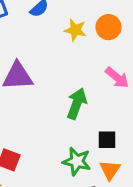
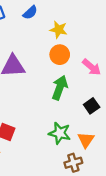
orange circle: (108, 27) -> (60, 55), moved
black square: (107, 140) -> (92, 106), moved, turned -35

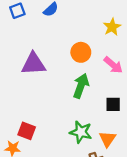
yellow star: (59, 30) -> (112, 27), moved, turned 30
black square: (92, 106) -> (113, 104), turned 35

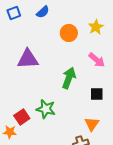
orange circle: (81, 52) -> (69, 33), moved
red square: (27, 131) -> (22, 117), turned 35
green star: (81, 132) -> (46, 109), moved

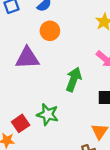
orange circle: (69, 33) -> (50, 31), moved

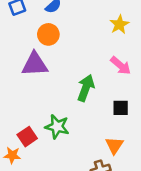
orange circle: (50, 31) -> (48, 34), moved

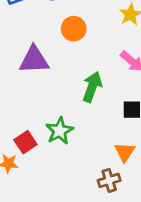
orange circle: (48, 34) -> (74, 29), moved
green star: (57, 127) -> (60, 131), turned 30

